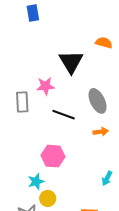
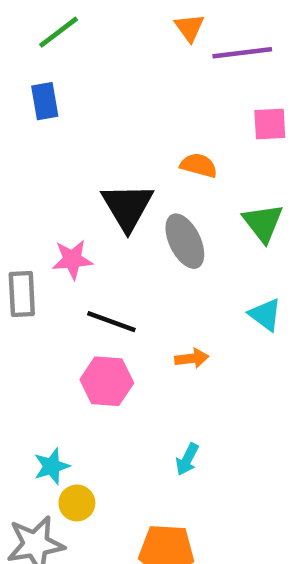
gray ellipse: (98, 101) -> (185, 241), moved
pink hexagon: (53, 156) -> (107, 381), moved
cyan arrow: (107, 178) -> (187, 459), moved

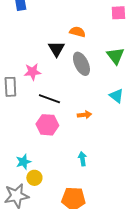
orange semicircle: (199, 165) -> (77, 32), moved
black triangle: (127, 207) -> (56, 49), size x0.7
cyan arrow: (187, 459) -> (82, 159), turned 144

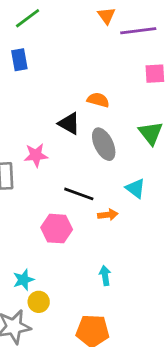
black triangle: (56, 49) -> (69, 123), turned -30
cyan triangle: (116, 96) -> (135, 188), moved
black line: (49, 99) -> (79, 194), moved

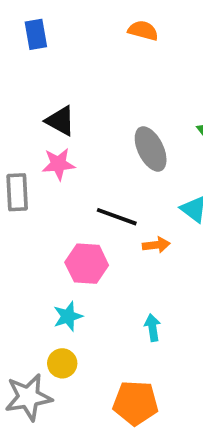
orange semicircle: (98, 100) -> (143, 31), moved
black triangle: (69, 123) -> (60, 121), moved
cyan star: (23, 280) -> (68, 316), moved

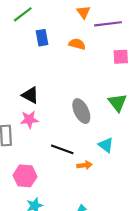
blue rectangle: (36, 34) -> (42, 38), moved
pink hexagon: (87, 264) -> (25, 176), moved

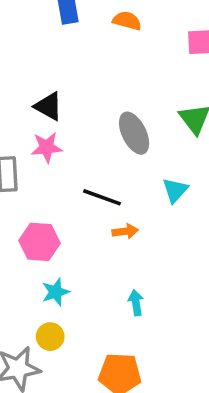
cyan triangle: (106, 145) -> (175, 190), turned 35
orange arrow: (85, 165) -> (125, 231), moved

